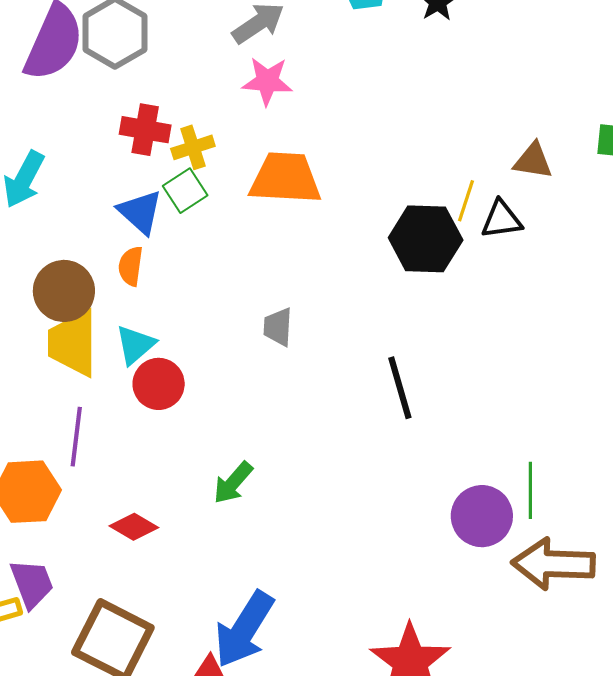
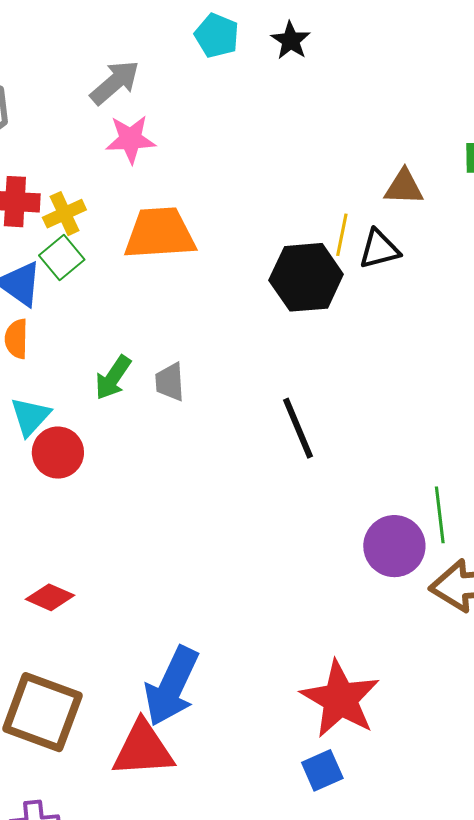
green arrow: (233, 483) -> (113, 378), moved

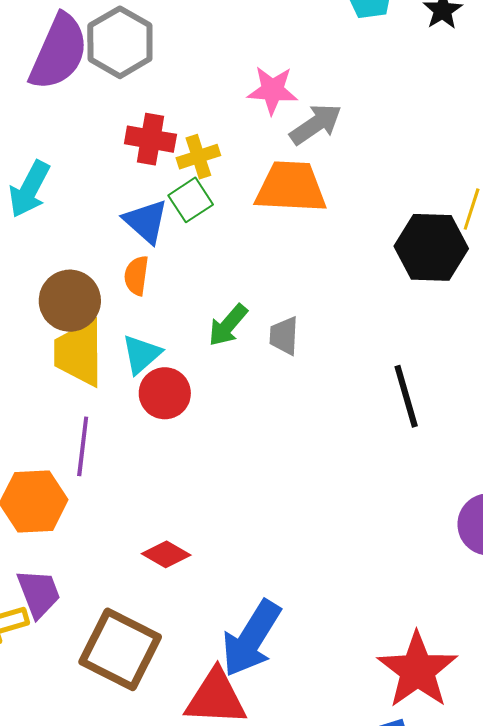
gray arrow: (115, 82) -> (316, 124), moved
red diamond: (50, 597) -> (166, 554), moved

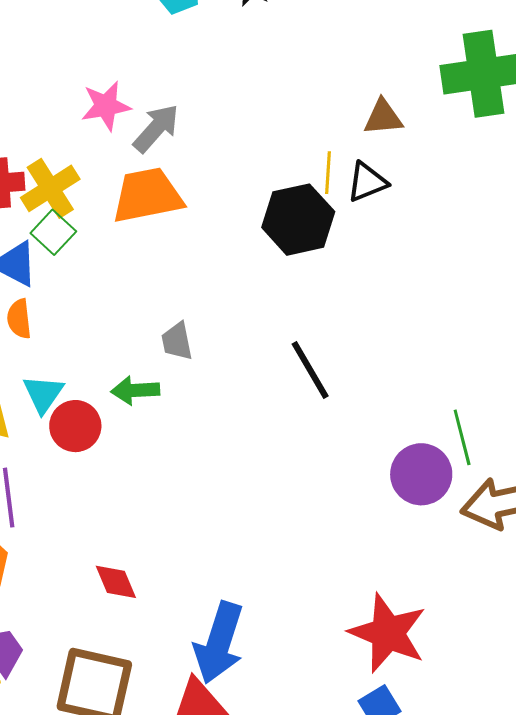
yellow cross: (198, 157) -> (50, 188), size x1.4
green arrow: (228, 325) -> (135, 390), moved, turned 60
red diamond: (166, 554) -> (116, 582), turned 51

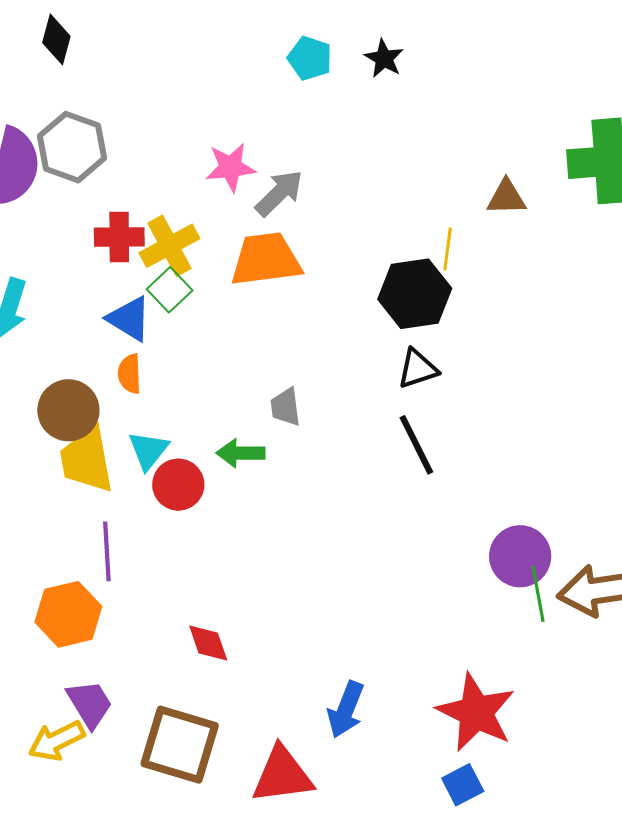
black triangle: (367, 182) -> (418, 369), moved
green line: (462, 437) -> (538, 594), moved
blue arrow: (219, 643) -> (346, 710), moved, size x0.7

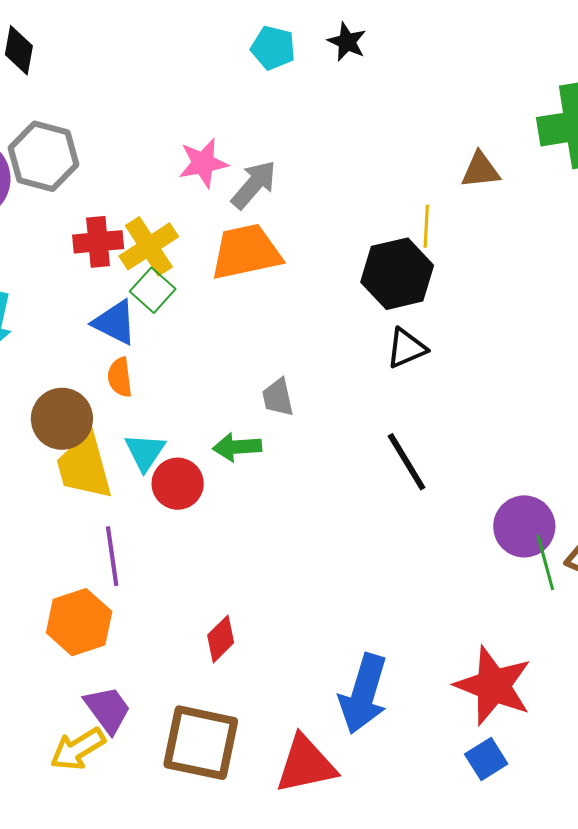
black line: (416, 445) -> (407, 462), moved
red diamond: (208, 643) -> (221, 639), turned 69
blue arrow: (346, 710) -> (363, 694), size x1.4

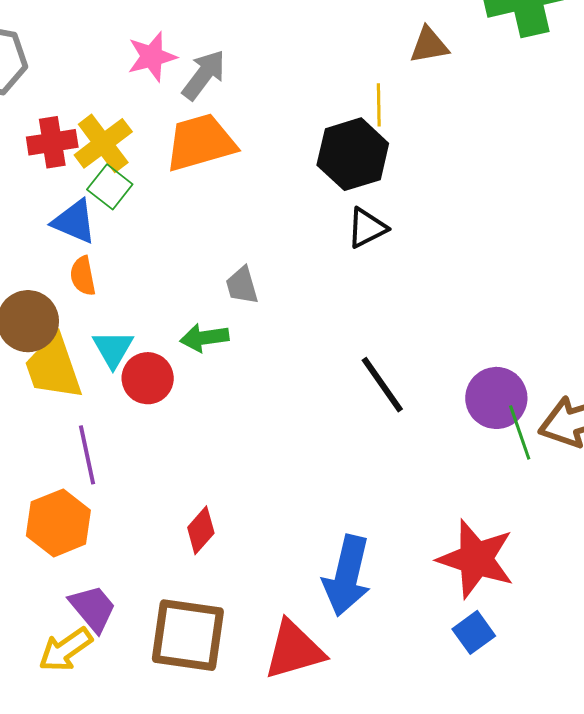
black line: (407, 462) -> (382, 385), moved

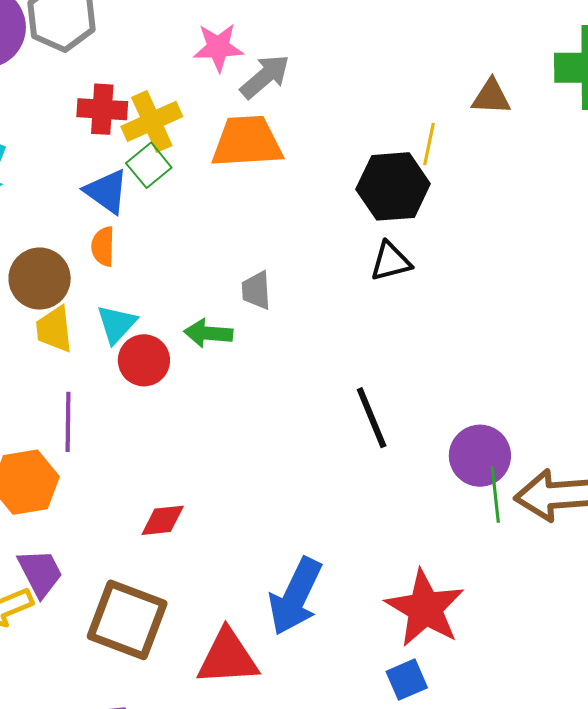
yellow trapezoid: (53, 367) -> (54, 329), size x0.7
red diamond: (201, 530) -> (163, 520), turned 30

